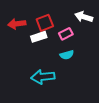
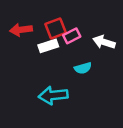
white arrow: (84, 17) -> (104, 42), moved
pink rectangle: (66, 34) -> (72, 36), moved

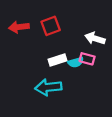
pink rectangle: (72, 36) -> (87, 59), moved, turned 42
white rectangle: (48, 46) -> (57, 60), moved

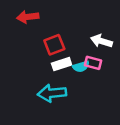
red square: (51, 26) -> (54, 45), moved
red arrow: (19, 27) -> (28, 17), moved

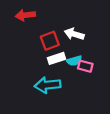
white arrow: (102, 41) -> (74, 34), moved
pink rectangle: (93, 63) -> (85, 66), moved

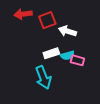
red square: (50, 41) -> (47, 20), moved
cyan arrow: (48, 85) -> (43, 77), turned -105

